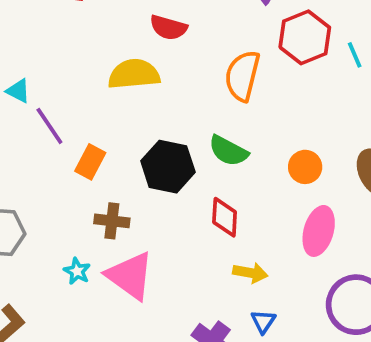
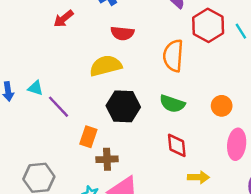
orange rectangle: (90, 162) -> (88, 137), moved
black hexagon: (168, 167) -> (123, 106), moved

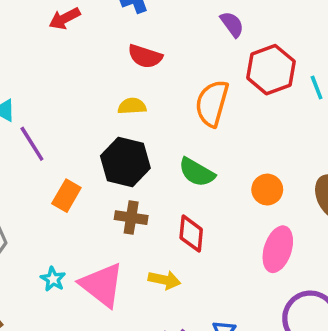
yellow semicircle: (106, 66) -> (132, 106), moved, size x0.6
brown cross: (107, 159) -> (131, 218), moved
yellow arrow: (198, 177) -> (164, 280), moved

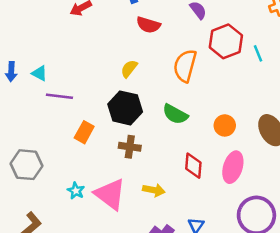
red semicircle: (145, 56) -> (148, 25), moved
yellow semicircle: (132, 106) -> (129, 69), turned -48
purple line: (32, 144) -> (59, 96), turned -50
red diamond: (191, 234) -> (193, 166), moved

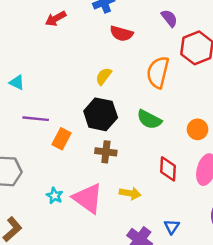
purple line: (59, 96) -> (36, 119), moved

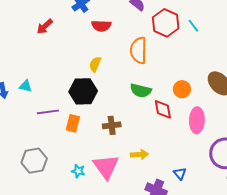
black hexagon: (101, 114) -> (83, 91), moved
red diamond: (168, 169) -> (163, 109), moved
pink triangle: (88, 198) -> (106, 167), turned 32

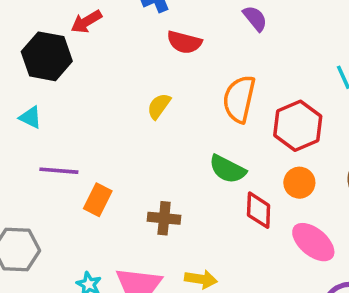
red hexagon: (166, 23) -> (298, 126), moved
black hexagon: (83, 91) -> (47, 56), moved
pink ellipse: (197, 120) -> (313, 242), turned -65

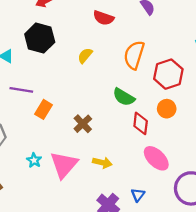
black hexagon: (47, 56) -> (40, 38), moved
brown cross: (164, 218) -> (83, 124), turned 36
pink ellipse: (313, 242) -> (156, 158), moved

